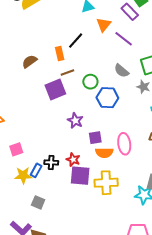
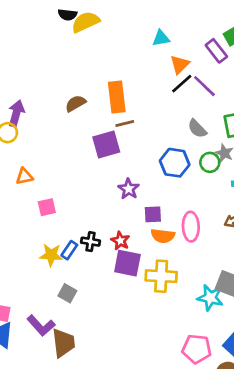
black line: (76, 41) -> (182, 84), moved
orange rectangle: (60, 54) -> (117, 97), size x1.6
green circle: (90, 82) -> (210, 162), moved
pink square: (16, 149) -> (47, 207), moved

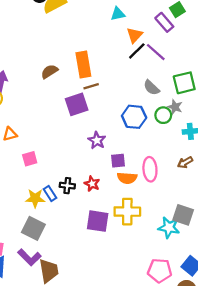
blue rectangle: (69, 250) -> (50, 194), turned -64
purple square: (127, 263) -> (98, 221), moved
gray square: (67, 293) -> (33, 228), moved, size x1.5

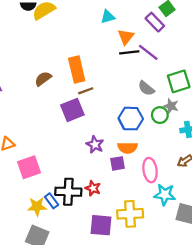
black line: (137, 51) -> (129, 52), turned 42
pink square: (30, 159) -> (29, 167), size x1.5
orange semicircle: (127, 178) -> (127, 148), moved
black cross: (67, 186) -> (68, 192), size x1.6
cyan star: (169, 227) -> (165, 195), moved

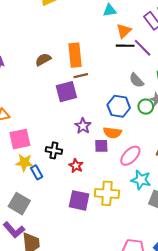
pink ellipse: (150, 170) -> (130, 156), turned 45
black cross: (68, 192) -> (54, 150), moved, size x0.7
yellow star: (37, 206) -> (24, 162), moved

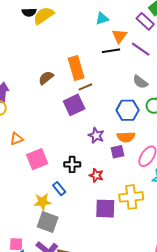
black line: (125, 46) -> (111, 51), moved
yellow star: (24, 162) -> (42, 202), moved

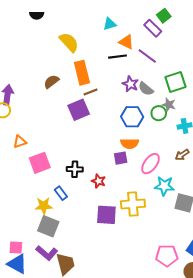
yellow semicircle: (44, 16) -> (69, 42), moved, turned 80
orange triangle: (119, 36) -> (126, 42), turned -42
purple star: (96, 135) -> (130, 84), moved

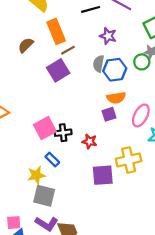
gray semicircle: (146, 89) -> (98, 64), moved, turned 70
pink square: (40, 163) -> (45, 128), moved

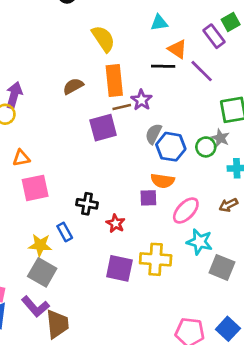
purple star: (108, 36) -> (142, 100), moved
pink square: (45, 128) -> (35, 188), moved

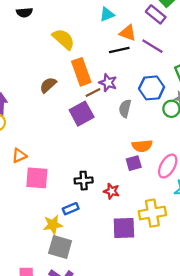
blue hexagon: (171, 147) -> (152, 88), moved
pink square: (35, 188) -> (37, 178), turned 30
blue rectangle: (65, 232) -> (71, 209), turned -70

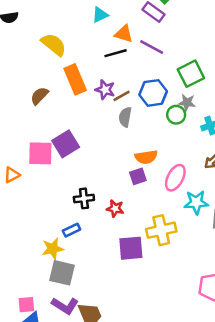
brown line: (93, 93) -> (122, 96), moved
purple square: (82, 114) -> (66, 144), moved
pink square: (37, 178) -> (40, 153), moved

